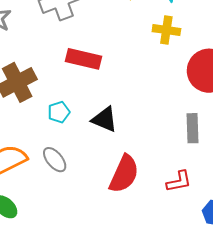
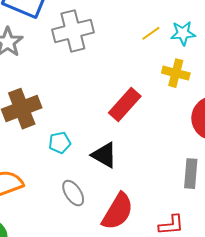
red rectangle: (83, 59) -> (125, 105), moved, turned -68
gray ellipse: (55, 160) -> (73, 193), moved

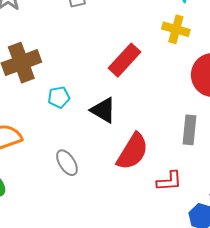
gray ellipse: (73, 193) -> (67, 163), moved
red semicircle: (118, 211) -> (133, 152), moved

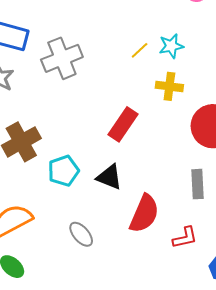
cyan pentagon: (59, 97) -> (64, 171), size x1.4

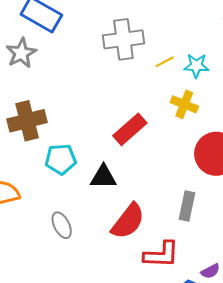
gray cross: (62, 58) -> (123, 39), moved
black triangle: (109, 177) -> (103, 177), turned -36
red L-shape: (185, 238) -> (161, 255), size x1.4

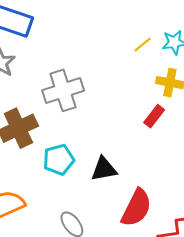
gray cross: (123, 39) -> (63, 90), moved
red rectangle: (130, 129) -> (154, 116), moved, size x0.7

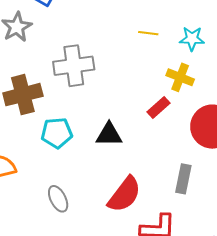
yellow line: (142, 45) -> (148, 33), moved, turned 36
black triangle: (104, 169) -> (109, 135), moved

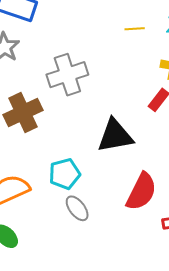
cyan pentagon: (57, 133) -> (65, 174), moved
black triangle: (109, 135) -> (115, 136), size x1.4

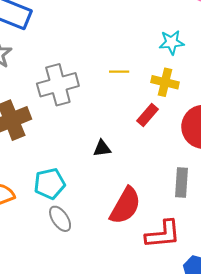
yellow line: (135, 29) -> (119, 72), moved
black triangle: (115, 136) -> (102, 148), size x0.5

